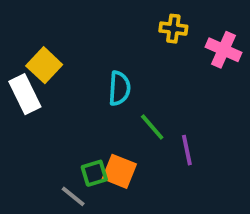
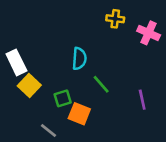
yellow square: (44, 65) -> (29, 86), moved
purple line: (187, 150) -> (142, 100), moved
green square: (94, 173) -> (63, 98), moved

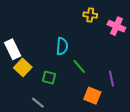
green square: (63, 98) -> (49, 77), turned 32
orange square: (79, 114) -> (92, 96), moved

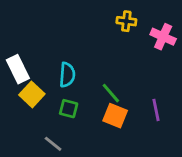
cyan semicircle: (62, 46) -> (67, 75), moved
orange square: (92, 96) -> (115, 116), moved

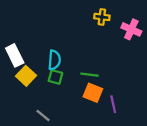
green line: (111, 93) -> (89, 75), turned -42
green square: (69, 109) -> (55, 77), moved
purple line: (156, 110) -> (113, 104), moved

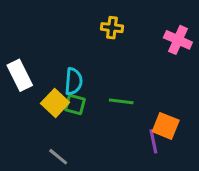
yellow cross: (102, 17) -> (112, 28), moved
yellow square: (26, 76) -> (55, 103), moved
orange square: (93, 93) -> (166, 126), moved

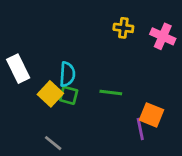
yellow cross: (112, 28) -> (123, 28), moved

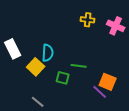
green square: (69, 95) -> (63, 78), moved
purple line: (140, 129) -> (100, 92), turned -35

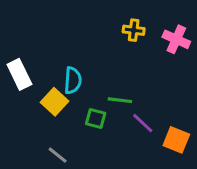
orange square: (108, 82) -> (176, 140), moved
purple line: (100, 92) -> (143, 123), moved

